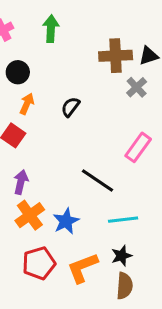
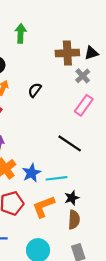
pink rectangle: (138, 147) -> (84, 105), moved
black line: (97, 181) -> (70, 143), moved
cyan line: (123, 220) -> (57, 178), moved

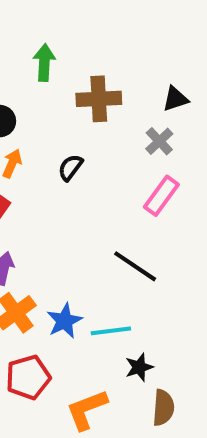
brown cross: (67, 53) -> (99, 99), moved
orange L-shape: (43, 207) -> (87, 410), moved
brown semicircle: (74, 220) -> (163, 408), moved

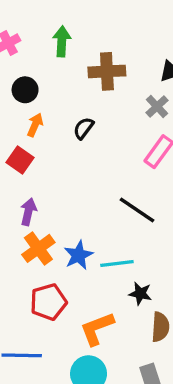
black star: (139, 367) -> (140, 294), turned 30

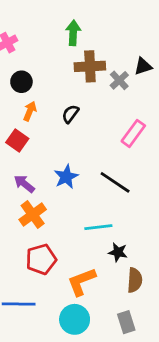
green arrow: (62, 41) -> (73, 33), moved
gray cross: (157, 106) -> (119, 80), moved
purple arrow: (28, 212) -> (24, 184), turned -65
blue star: (78, 255) -> (66, 177), moved

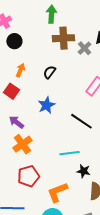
black circle: (21, 82) -> (14, 41), moved
blue star: (66, 177) -> (46, 105), moved

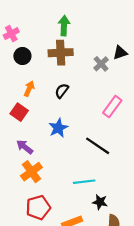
brown cross: (63, 38) -> (61, 53), moved

